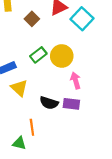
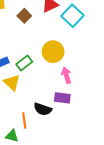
green rectangle: (38, 55) -> (24, 63), moved
black semicircle: (49, 103) -> (43, 109), moved

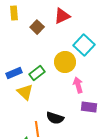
cyan square: (73, 16) -> (84, 45), moved
purple rectangle: (62, 98) -> (89, 107), moved

